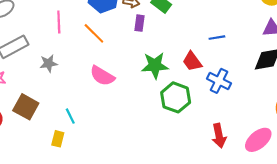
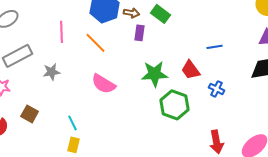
blue cross: (219, 81) -> (217, 89), size x0.7
brown square: (26, 107) -> (30, 114), size x0.7
yellow rectangle: (58, 139) -> (74, 145), moved

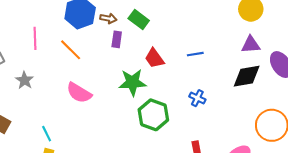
red trapezoid: (191, 70) -> (154, 58), moved
gray star: (52, 72) -> (25, 80), turned -30

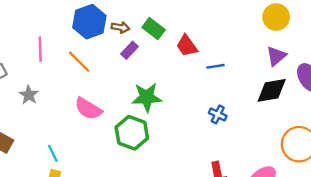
purple rectangle: (117, 39) -> (130, 50), turned 35
purple triangle: (251, 45) -> (276, 56), turned -36
red trapezoid: (154, 58) -> (187, 46), moved
green hexagon: (153, 115) -> (132, 133), moved

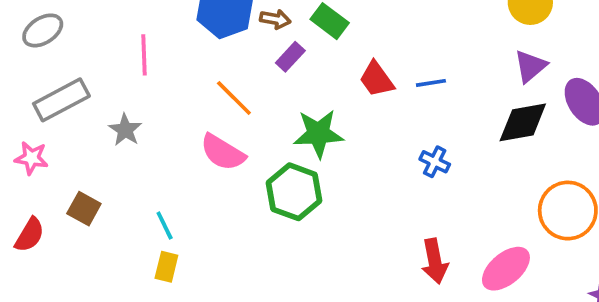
red trapezoid: (187, 46) -> (377, 79), moved
orange line: (79, 62) -> (234, 98), moved

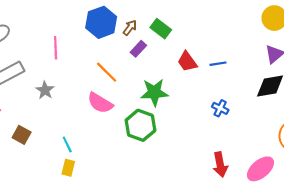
brown arrow: (275, 19) -> (130, 28), turned -63

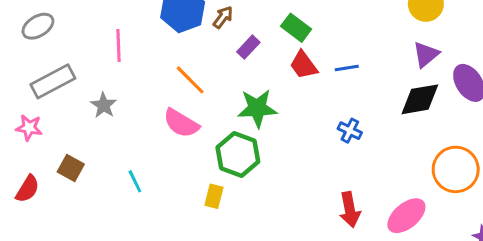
green rectangle: (161, 29) -> (296, 28), moved
purple rectangle: (138, 49) -> (248, 47), moved
yellow rectangle: (68, 168) -> (214, 196), moved

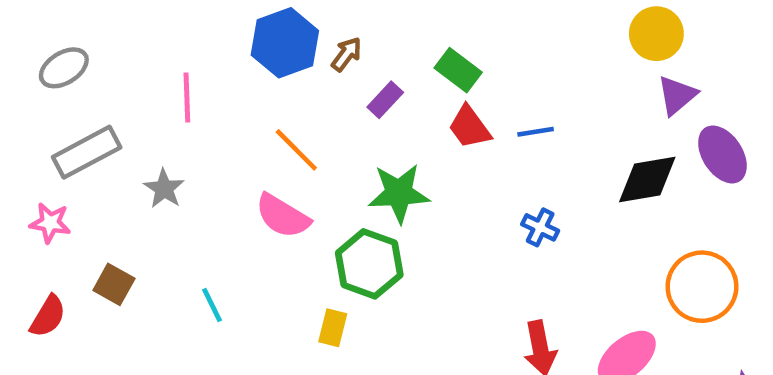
purple triangle: (426, 55) -> (677, 95), moved

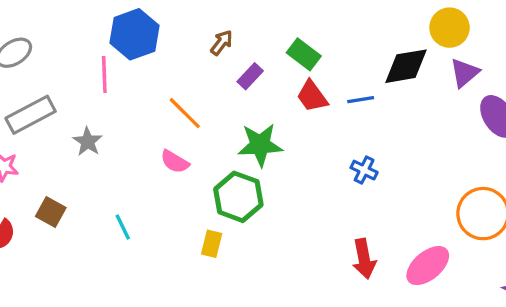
blue hexagon: (285, 43) -> (134, 34), moved
black diamond: (647, 180) -> (406, 66), moved
pink semicircle: (283, 216) -> (175, 162), size x0.7

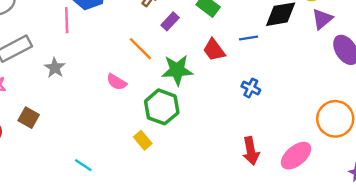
red trapezoid: (312, 96) -> (214, 50), moved
orange line: (185, 113) -> (140, 49), moved
cyan line: (123, 227) -> (83, 165), moved, turned -30
yellow rectangle: (212, 244) -> (143, 140), turned -54

